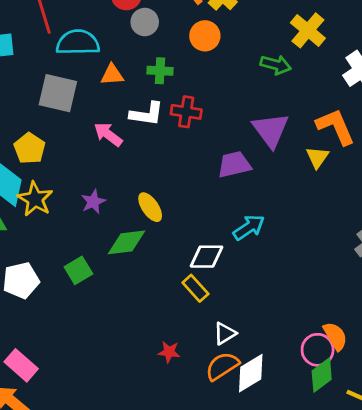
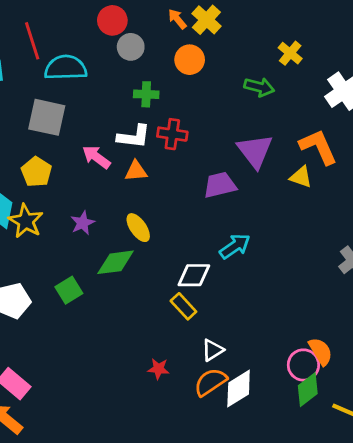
yellow cross: (308, 30) -> (290, 53), size x0.7
orange triangle: (112, 75) -> (136, 171), moved
yellow pentagon: (30, 148) -> (36, 172), moved
yellow triangle: (317, 157) -> (301, 177), turned -45

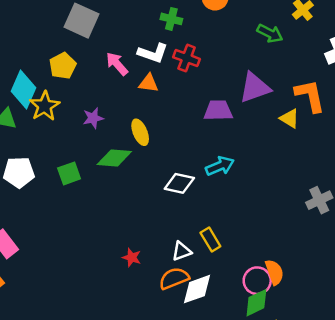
purple triangle: (255, 151) -> (255, 88), turned 36
yellow rectangle: (183, 306) -> (210, 239), moved

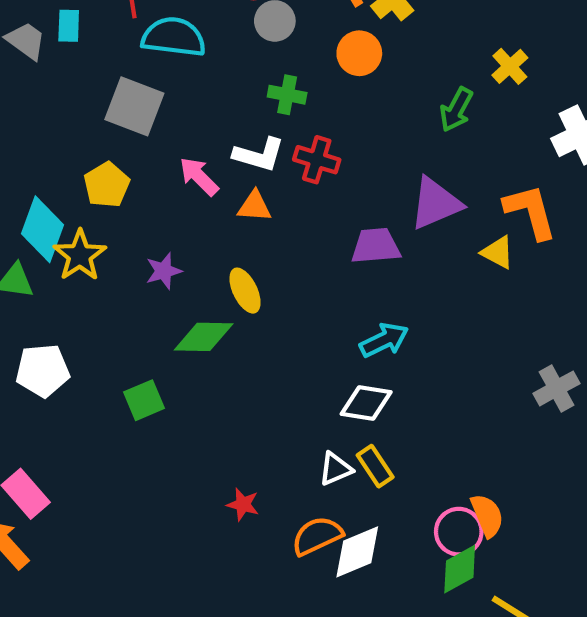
green arrow: (270, 33) -> (456, 110), turned 95
green square: (69, 173) -> (144, 400), moved
white diamond: (179, 183) -> (366, 403), moved
white triangle: (182, 251) -> (335, 469), moved

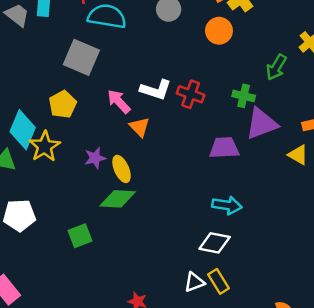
green cross: (287, 95) -> (244, 96), moved
orange triangle: (254, 206) -> (140, 127), moved, turned 40
yellow ellipse: (245, 291) -> (122, 169), moved
cyan arrow: (384, 340) -> (227, 205), turned 32

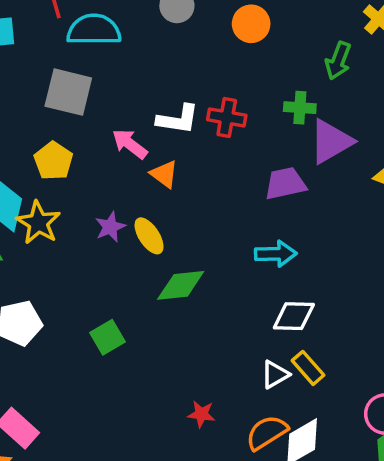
green diamond: (118, 199) -> (181, 285), moved
cyan arrow: (227, 205) -> (276, 254), moved

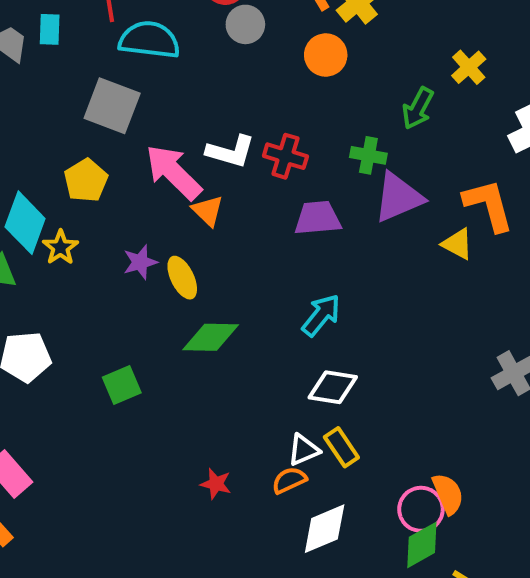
pink arrow: (130, 144) -> (174, 172), size x1.5
purple trapezoid: (285, 183) -> (318, 218), moved
yellow star: (38, 223) -> (60, 247), size x0.7
cyan arrow: (276, 254) -> (321, 315), turned -57
orange semicircle: (267, 433) -> (289, 480), moved, size x0.7

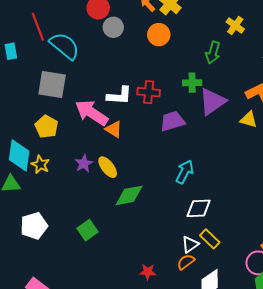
cyan semicircle: (149, 40) -> (64, 46), turned 44

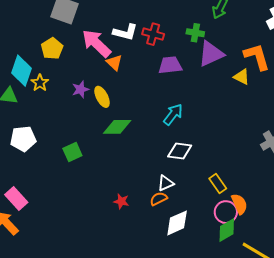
yellow rectangle: (210, 239) -> (218, 183), moved

